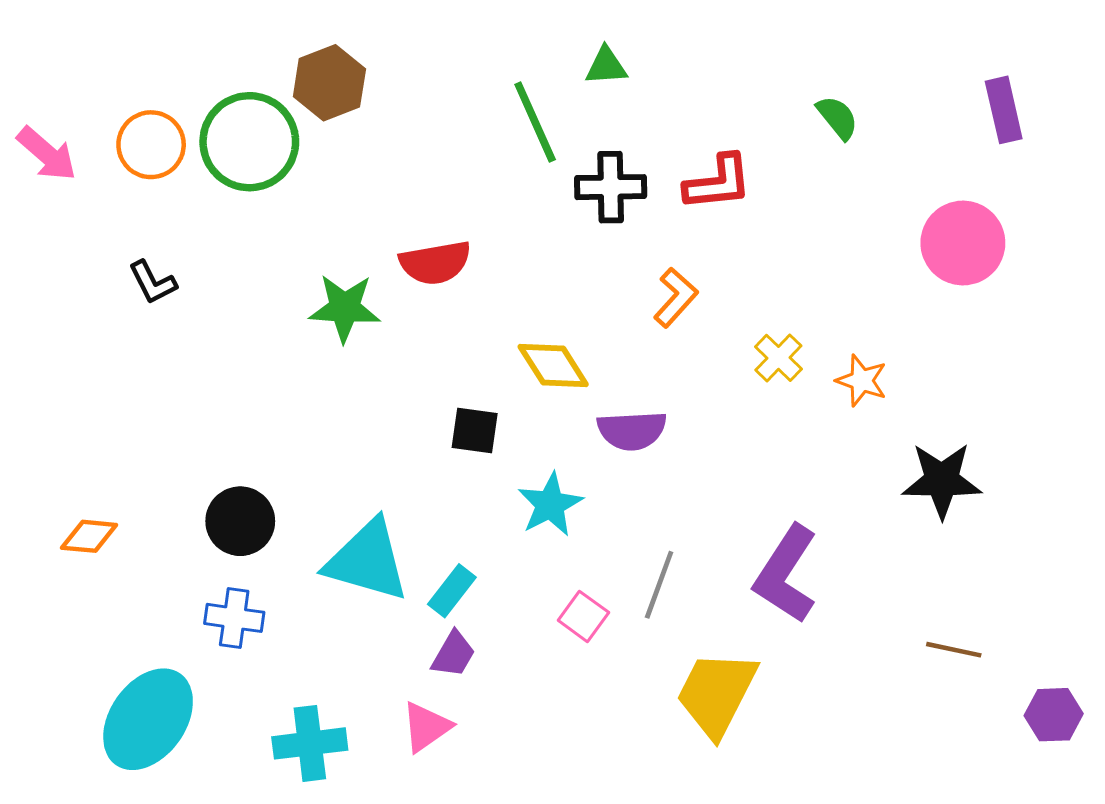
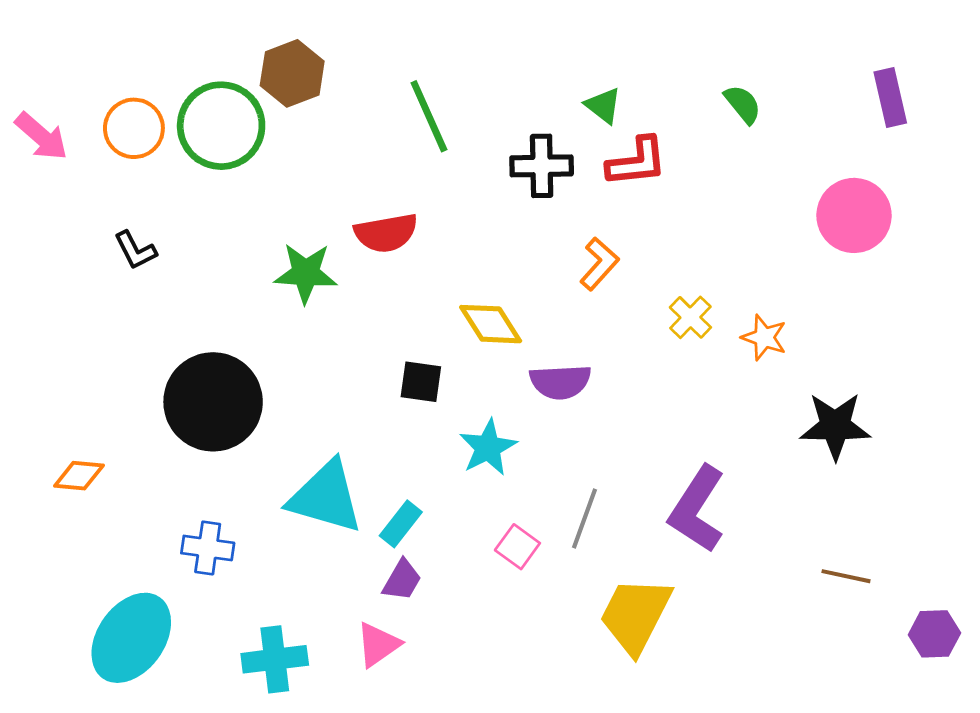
green triangle: (606, 66) -> (603, 106), moved, turned 42
green line: (535, 122) -> (429, 116), moved
black circle: (240, 521) -> (213, 402), moved, size x1.6

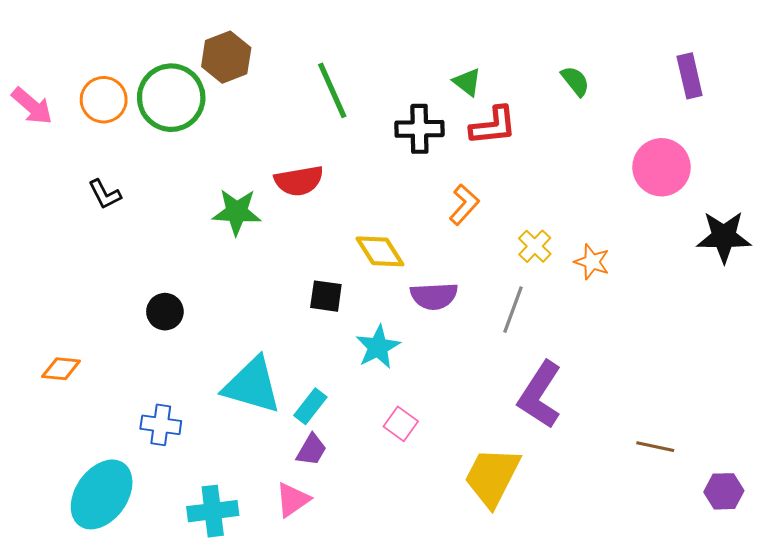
black circle: (213, 402) -> (165, 312), size x0.5
black star: (835, 426) -> (724, 237), moved
gray line: (584, 519) -> (513, 310), moved

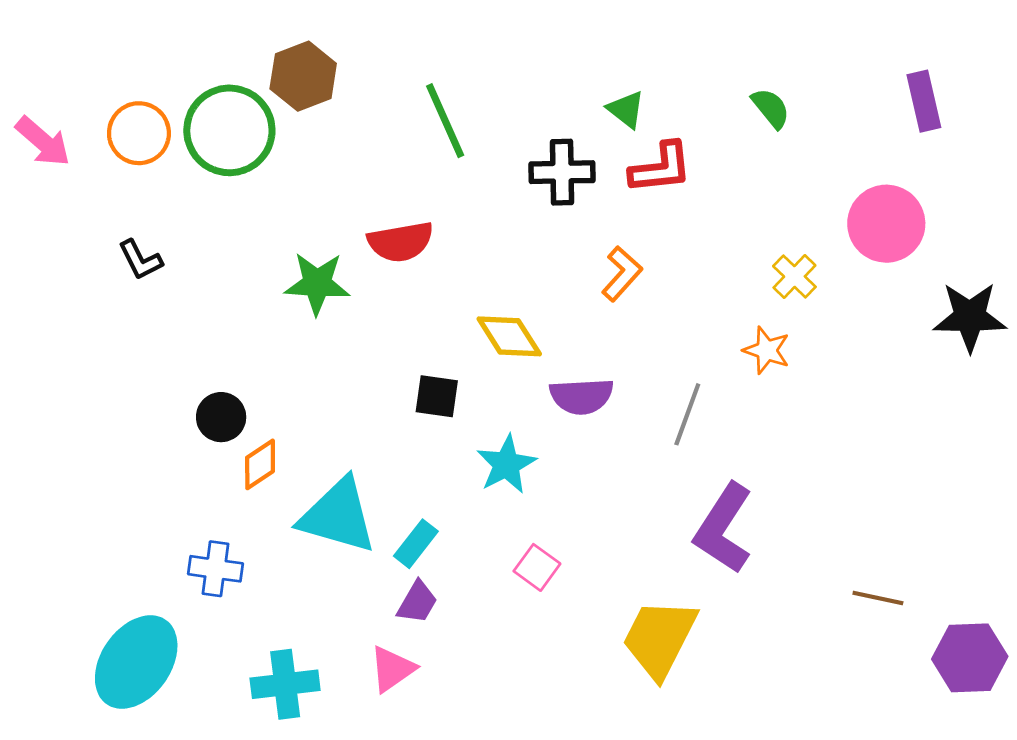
yellow cross: (535, 246) -> (794, 277), moved
orange star: (592, 262) -> (767, 350), moved
orange diamond: (61, 369) -> (260, 464), moved, turned -39
purple hexagon: (724, 491) -> (970, 658), size x1.4

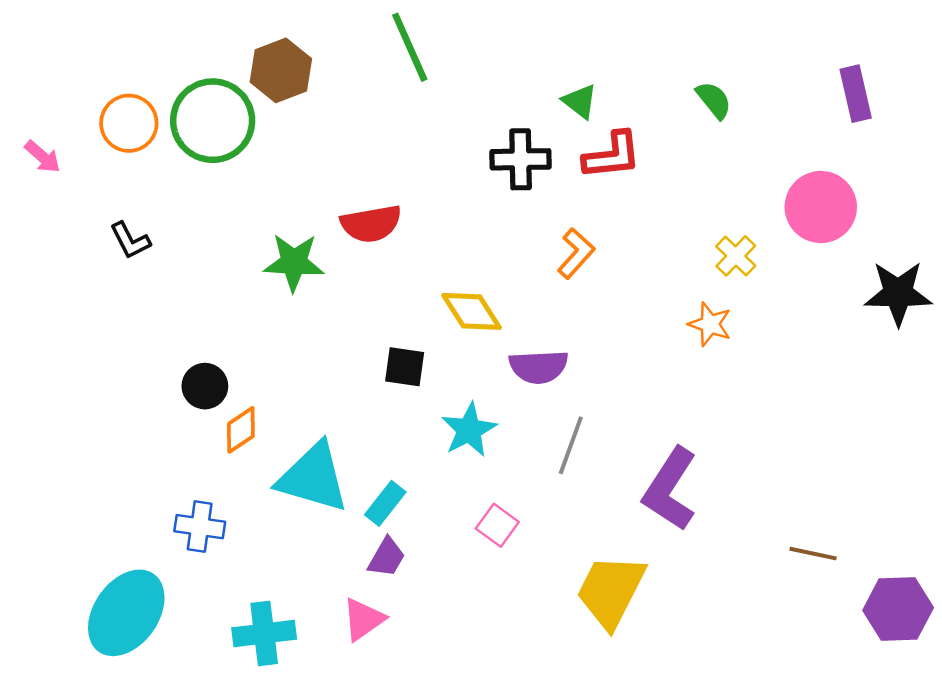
green line: (445, 121) -> (410, 47), moved
pink arrow: (43, 142) -> (43, 157), moved, size x0.7
gray line: (687, 414) -> (571, 445), moved

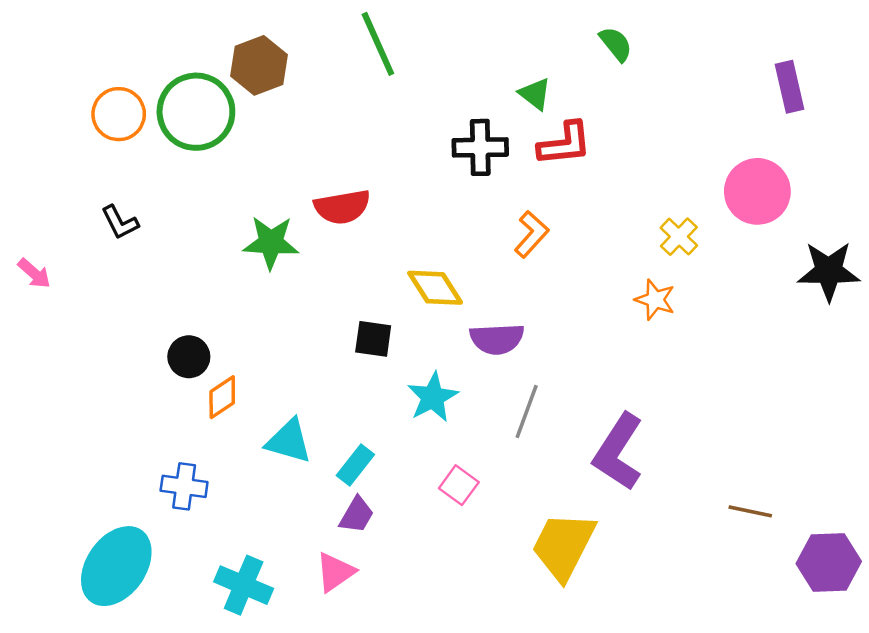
green semicircle: (714, 100) -> (616, 44), moved
pink arrow: (43, 157) -> (34, 273), moved
cyan triangle: (313, 478) -> (289, 441), size x0.7
cyan cross: (264, 633) -> (244, 585), turned 30

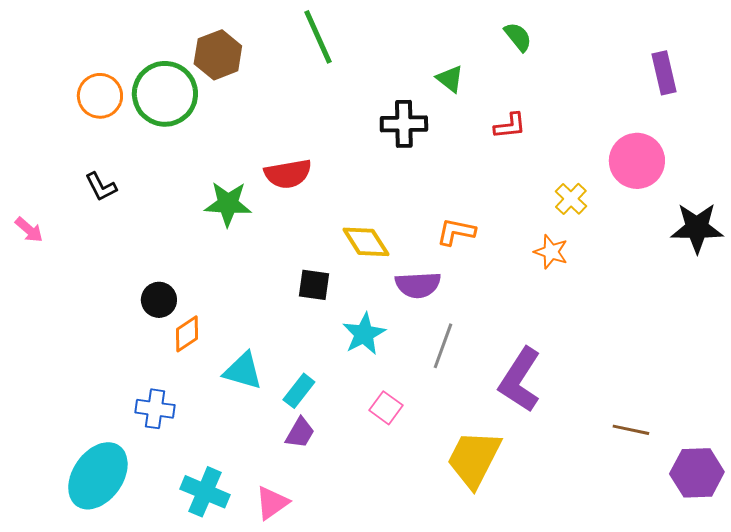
red L-shape: (565, 144) -> (510, 126), moved, size x0.7
orange L-shape: (531, 234) -> (456, 232), moved, turned -120
pink triangle: (335, 572) -> (272, 503), moved

